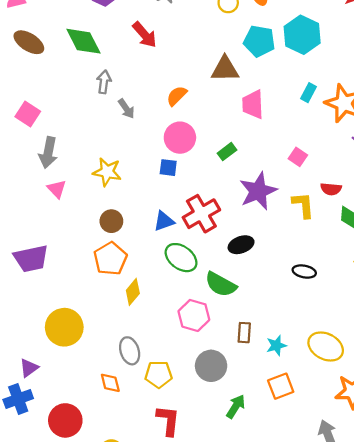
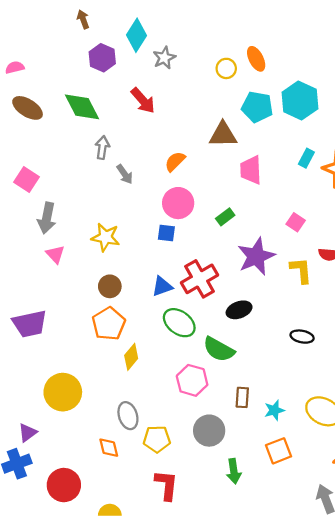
green arrow: (236, 407) -> (234, 471), turned 140

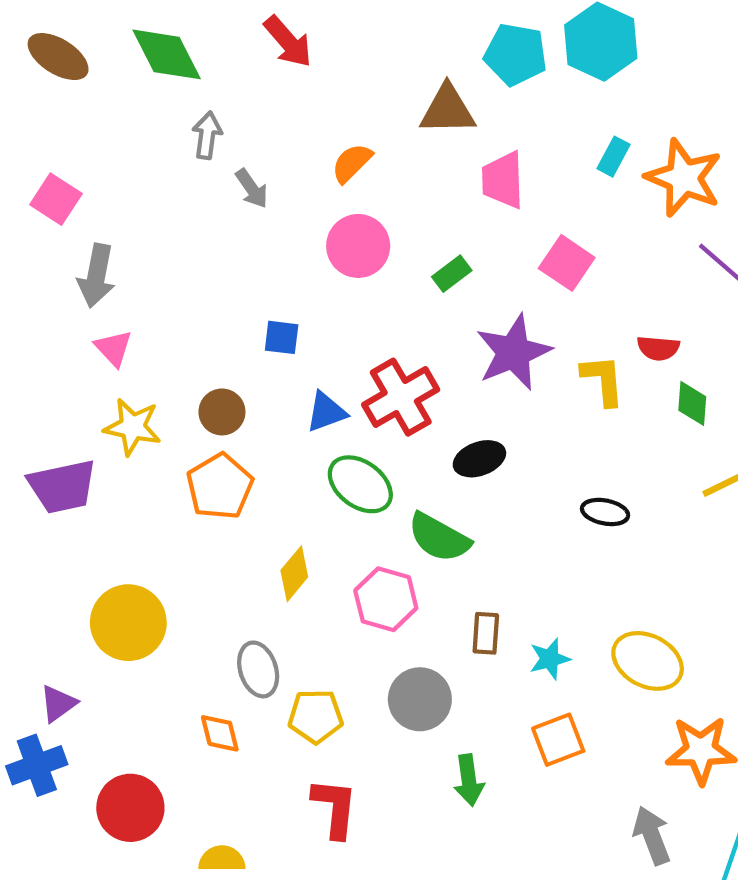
pink square: (296, 222) -> (567, 263), moved, size x1.4
blue square: (166, 233) -> (282, 337), moved
yellow star: (106, 237) -> (133, 427), moved
yellow diamond: (131, 357) -> (294, 574), moved

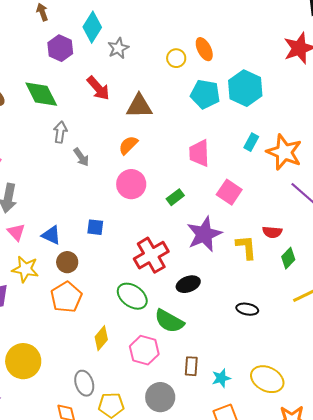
brown triangle: (448, 110) -> (139, 106), moved
green diamond: (692, 403) -> (288, 258), turned 40
blue triangle: (326, 412) -> (51, 235), moved, turned 45

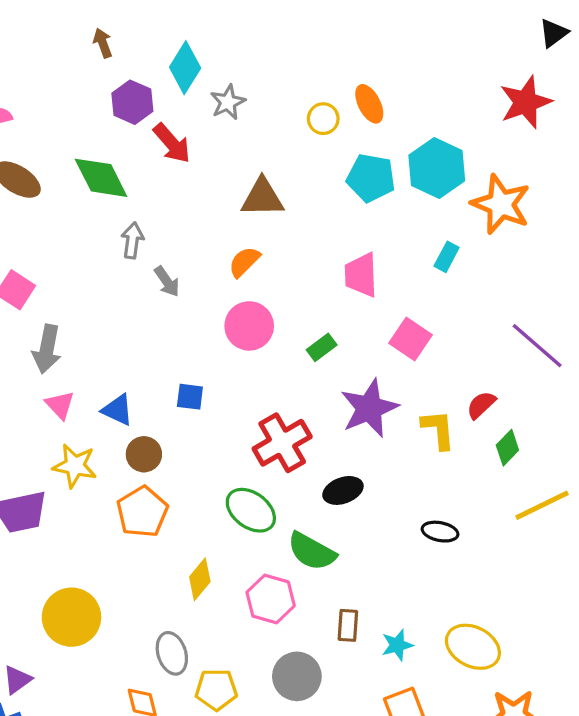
red arrow: (98, 88) -> (172, 143), moved
orange star: (284, 152) -> (501, 204), moved
red semicircle: (272, 232) -> (481, 405), turned 132

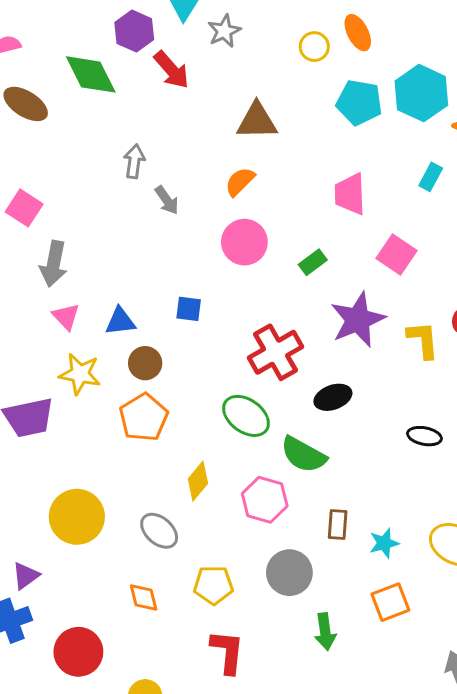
green diamond: (101, 178) -> (91, 74), moved
blue triangle: (118, 410) -> (120, 321), turned -32
gray ellipse: (172, 653) -> (159, 531), moved, turned -30

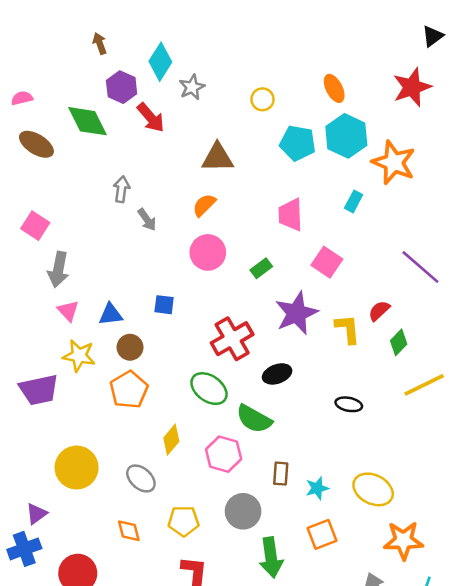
orange ellipse: (358, 33) -> (334, 88), moved
green arrow: (325, 632) -> (271, 557), size x1.4

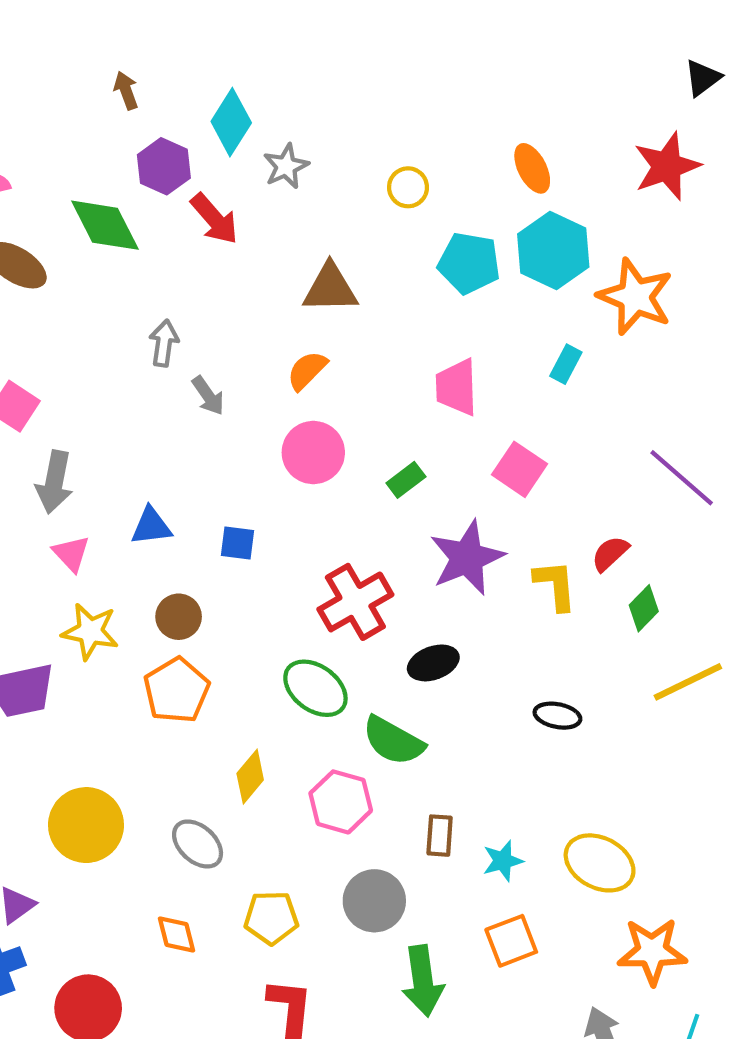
blue triangle: (111, 314) -> (151, 526), moved

